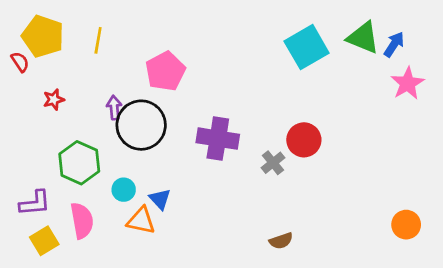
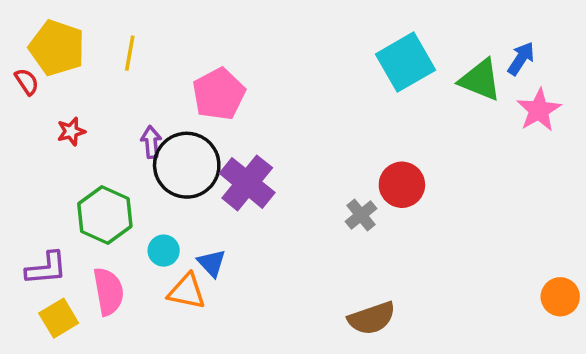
green triangle: (363, 38) -> (480, 80), moved
purple cross: (218, 139) -> (247, 183), moved, turned 30
orange circle: (406, 225) -> (560, 297), moved
brown semicircle: (281, 241) -> (372, 318), size x1.5

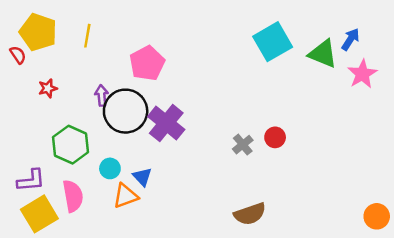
red circle: (402, 185) -> (275, 137), moved, size x0.7
orange triangle: (187, 291) -> (126, 196), turned -32
orange circle: (560, 297) -> (377, 216), moved
yellow square: (59, 318) -> (39, 214), size x1.4

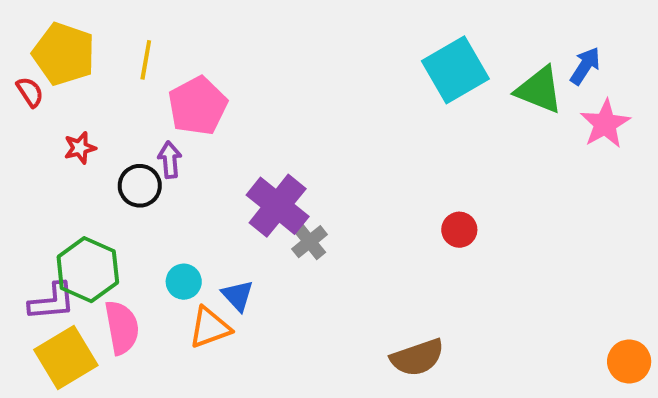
pink pentagon: (147, 63) -> (198, 106), moved
black circle: (126, 111) -> (140, 186), moved, size x0.6
green hexagon: (71, 145) -> (88, 270), moved
gray cross: (243, 145) -> (310, 242), moved

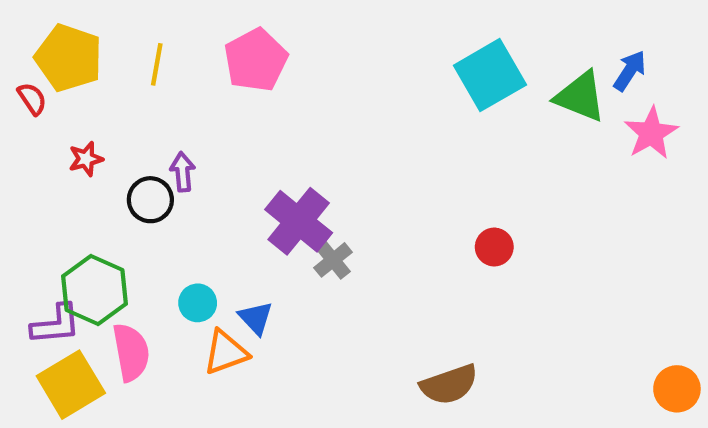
pink pentagon: (198, 106) -> (256, 60), moved

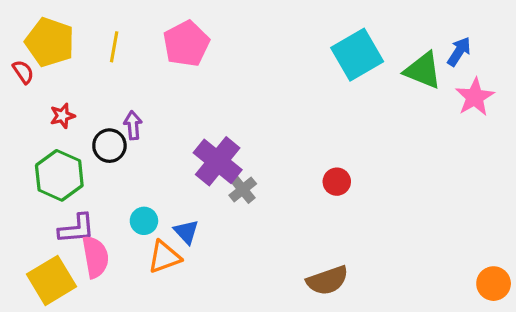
red circle: (494, 247) -> (337, 182), moved
green hexagon: (94, 290) -> (59, 175), moved
purple L-shape: (56, 324) -> (77, 229), moved

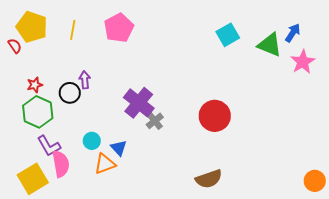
cyan square: (357, 55) -> (228, 35), size x0.7
red star: (62, 116) -> (35, 85), moved
red circle: (337, 182) -> (215, 116), size x1.8
purple L-shape: (77, 229) -> (49, 146), turned 65

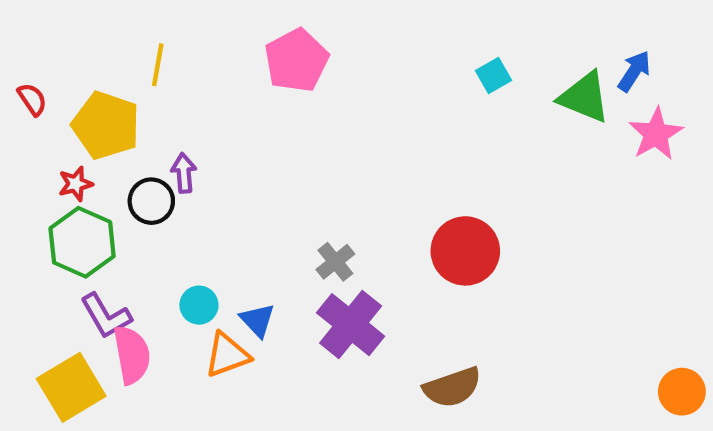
yellow pentagon: (32, 27) -> (106, 125), moved
pink pentagon: (119, 28) -> (296, 60), moved
cyan square: (228, 35) -> (493, 76), size x0.7
purple cross: (139, 103) -> (351, 325), moved

